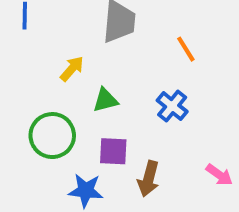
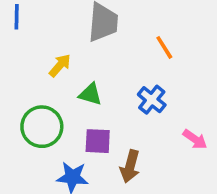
green triangle: (105, 100) -> (90, 94), turned 30
pink arrow: (219, 175) -> (195, 139), moved

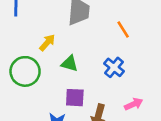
green circle: (42, 127) -> (25, 71), moved
pink arrow: (195, 139) -> (134, 104), moved, turned -60

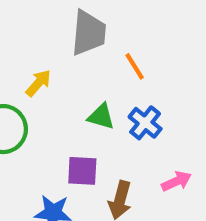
orange line: (123, 30) -> (135, 66), moved
green triangle: (70, 64) -> (101, 117), moved

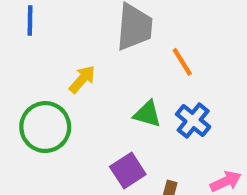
purple square: (82, 171) -> (128, 171), turned -36

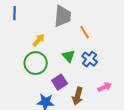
green triangle: (147, 114) -> (69, 56), turned 32
green circle: (45, 127) -> (36, 63), moved

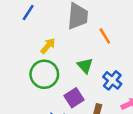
blue line: (15, 13) -> (28, 12), moved, turned 32
blue cross: (90, 59) -> (112, 80), moved

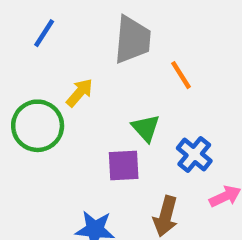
green circle: (44, 74) -> (38, 126), moved
purple square: (74, 98) -> (124, 166), moved, turned 30

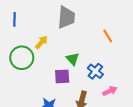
blue line: (44, 33) -> (15, 19), moved, turned -32
orange line: (181, 75) -> (108, 36), moved

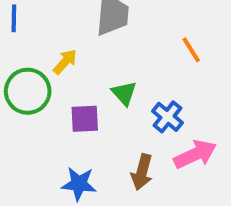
purple square: (62, 76) -> (85, 119), moved
pink arrow: (110, 91) -> (195, 154), size x1.5

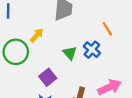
blue cross: (168, 117) -> (92, 50), moved
purple square: (85, 119) -> (48, 77), moved, turned -35

